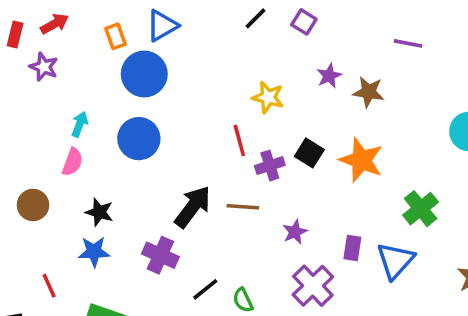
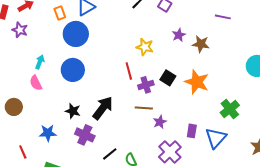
pink semicircle: (72, 162) -> (36, 83), turned 133
brown line: (243, 207) -> (144, 108), moved
black star: (99, 212) -> (73, 111), moved

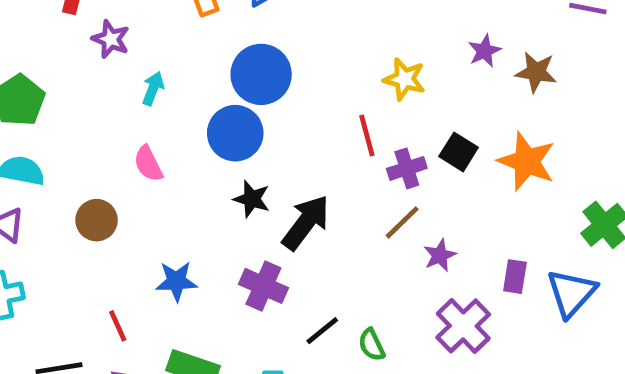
blue circle: (76, 34) -> (261, 74), moved
cyan arrow: (40, 62) -> (153, 89), moved
brown line: (144, 108) -> (402, 222), turned -48
black star: (73, 111) -> (252, 199), moved

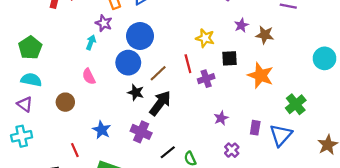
purple star: (111, 39) -> (104, 23), moved
black square: (459, 152) -> (230, 58), moved, turned -35
brown line: (402, 222) -> (158, 73), moved
blue star: (176, 281) -> (102, 130), turned 30
purple cross: (463, 326) -> (232, 150), size x0.6

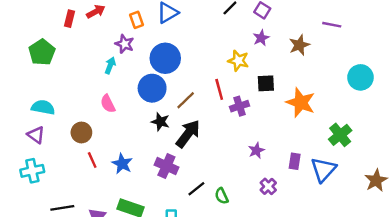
purple star: (241, 25) -> (261, 38), moved
brown star: (265, 35) -> (299, 45), moved, turned -30
green pentagon: (30, 48) -> (42, 52), moved
cyan circle: (324, 58) -> (360, 77), moved
red line: (75, 150) -> (92, 160), moved

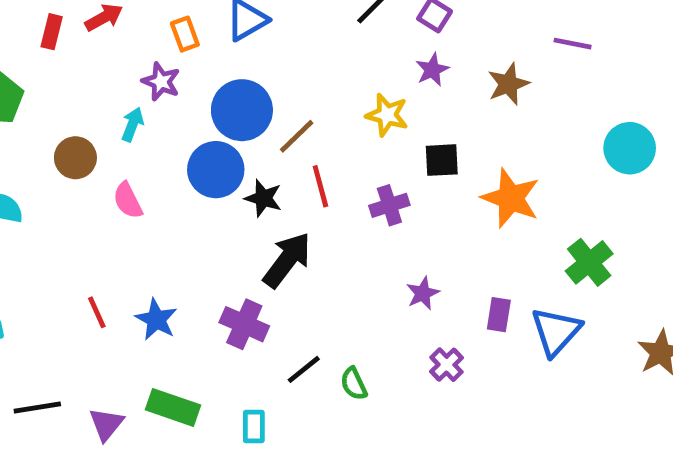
red line: (219, 89) -> (320, 186), moved
brown line: (186, 100) -> (297, 136), moved
black star: (160, 122) -> (263, 198), moved
brown circle: (81, 132) -> (75, 158), moved

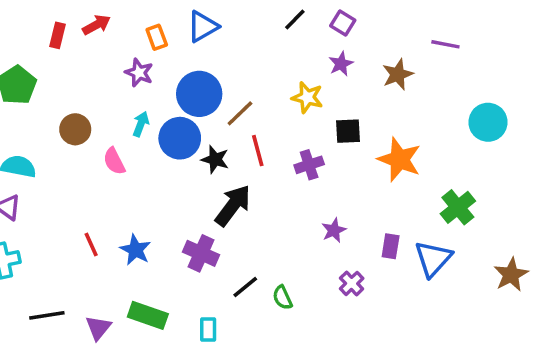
cyan arrow: (133, 124) -> (141, 124), moved

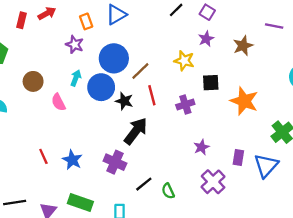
purple cross: (352, 283) -> (213, 182), size x1.5

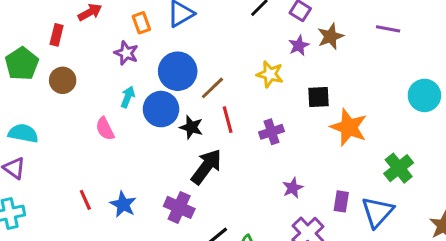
red rectangle: (22, 20) -> (57, 35), moved
brown star: (243, 46) -> (331, 36), moved
brown circle: (33, 81) -> (63, 80), moved
black square: (211, 83) -> (318, 97), moved

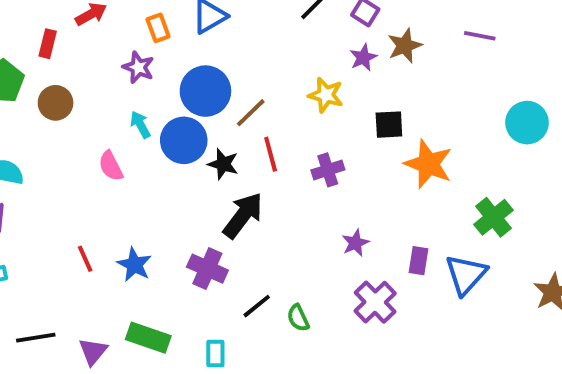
cyan arrow: (128, 97) -> (140, 125), turned -50

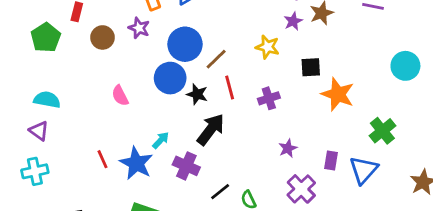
brown circle: (56, 103) -> (103, 37), moved
cyan arrow: (140, 125) -> (161, 140), moved, turned 72
blue star: (134, 265) -> (136, 163), size x1.4

